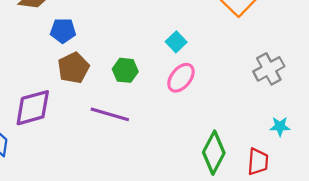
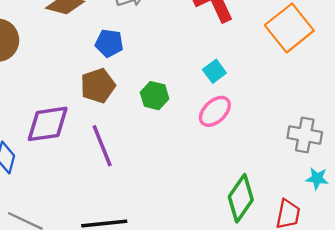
blue pentagon: (63, 31) -> (109, 43), moved
gray cross: (269, 69) -> (305, 135), moved, turned 32
purple line: (110, 114) -> (102, 146), moved, turned 45

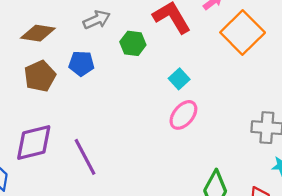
brown pentagon: (98, 86) -> (40, 76), moved
green hexagon: (155, 96) -> (133, 43), moved

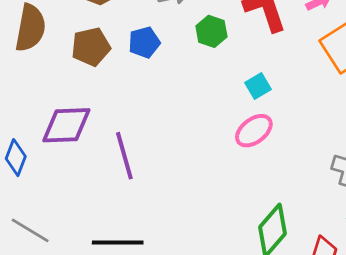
blue pentagon: (81, 64) -> (144, 42), turned -30

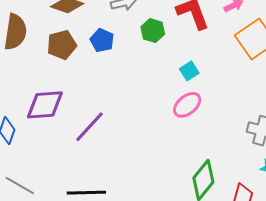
blue pentagon: (144, 42) -> (102, 40), turned -30
purple line: (124, 156) -> (90, 127), turned 60

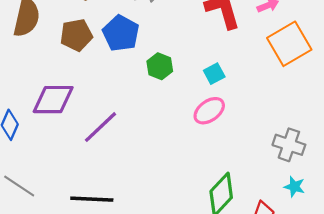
green hexagon: (153, 31) -> (160, 66), moved
blue pentagon: (102, 40) -> (121, 33), size x1.4

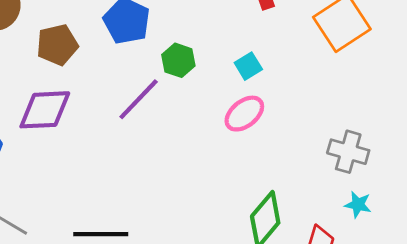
brown pentagon: (76, 35) -> (57, 45), moved
purple line: (100, 127) -> (139, 99), moved

